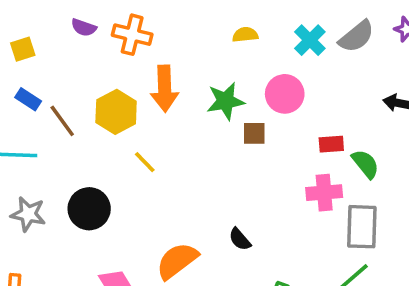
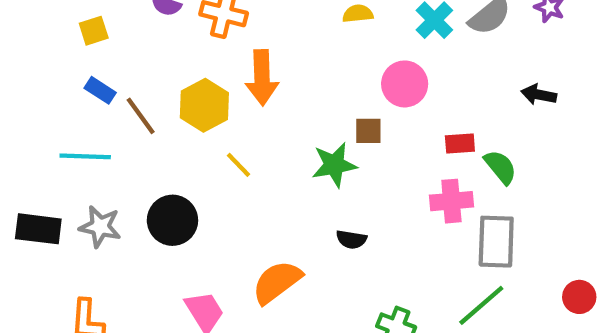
green star: (225, 101) -> (334, 165), moved
black semicircle: (240, 239) -> (351, 239), moved, turned -40

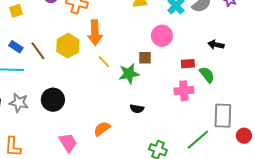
blue rectangle: (100, 90) -> (16, 47), moved
black arrow: (539, 95) -> (216, 45), moved
yellow line: (239, 165) -> (104, 62), moved
gray rectangle: (496, 242) -> (223, 116), moved
orange semicircle: (277, 282) -> (102, 129), size x0.7

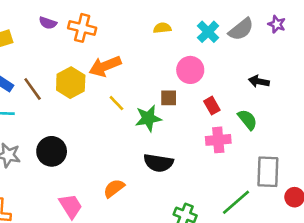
orange arrow: (95, 33) -> (105, 66), turned 70
red rectangle: (188, 64) -> (212, 106), moved, turned 64
black semicircle: (137, 109) -> (158, 163), size x1.6

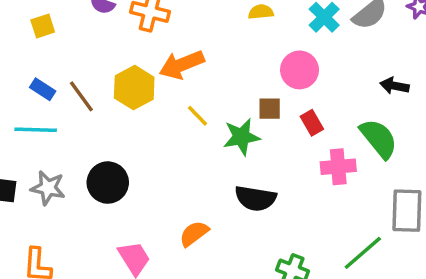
red rectangle: (212, 106) -> (312, 123), moved
green semicircle: (247, 120) -> (379, 139), size x1.4

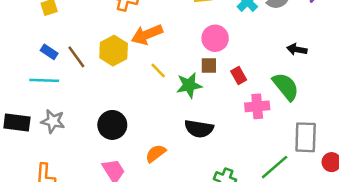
pink circle: (300, 70) -> (215, 38), moved
black circle: (108, 183) -> (112, 125), moved

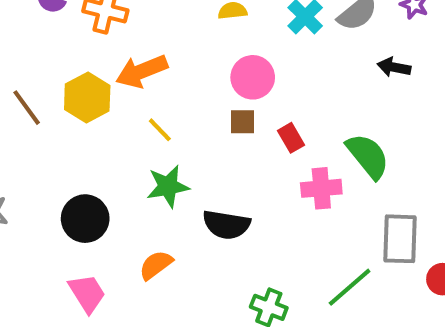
black arrow: (297, 49) -> (394, 67), moved
green star: (189, 85) -> (168, 186), moved

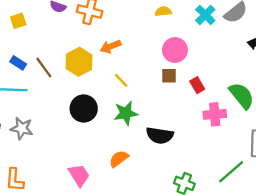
orange arrow: (142, 71) -> (111, 47), size x0.7
black circle: (85, 219) -> (84, 108), moved

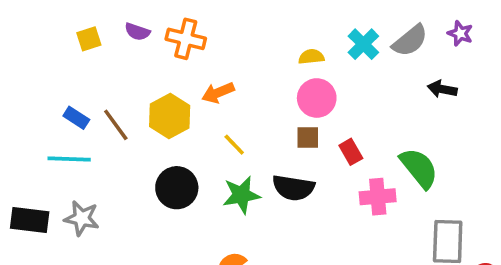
yellow semicircle: (163, 11) -> (311, 57), moved
yellow square: (18, 21) -> (89, 39), moved
black semicircle: (160, 135) -> (293, 188), moved

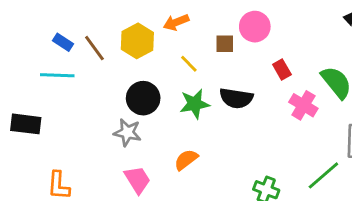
brown square: (308, 137) -> (225, 44), moved
pink cross: (378, 197) -> (303, 105), turned 36
gray star: (82, 218) -> (127, 132), moved

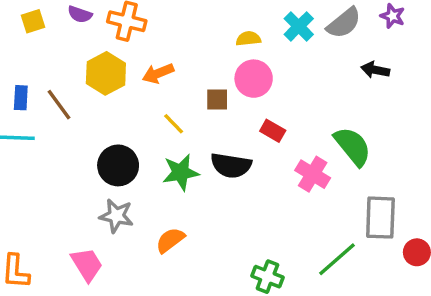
yellow hexagon: (137, 41) -> (106, 73), moved
blue rectangle: (63, 42) -> (21, 98), turned 60
red rectangle: (282, 70) -> (273, 131), moved, turned -30
gray star: (127, 132) -> (116, 216), moved
pink trapezoid: (137, 180) -> (87, 264), moved

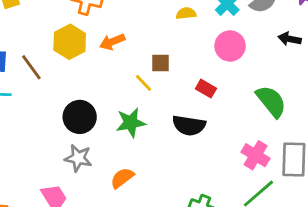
pink circle: (254, 79) -> (230, 46), moved
yellow line: (174, 124) -> (143, 83), moved
black semicircle: (231, 165) -> (189, 125), moved
pink cross: (313, 174) -> (256, 155), moved

